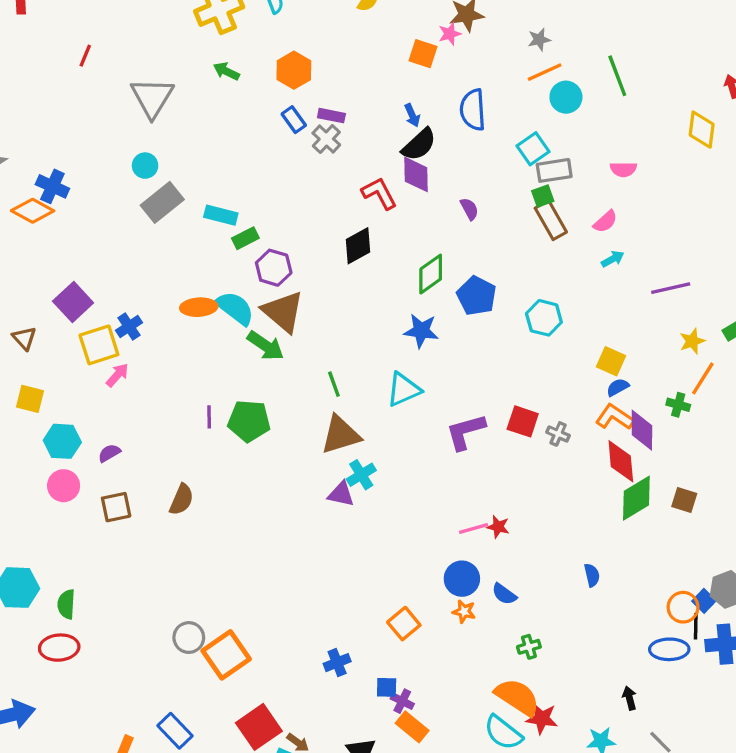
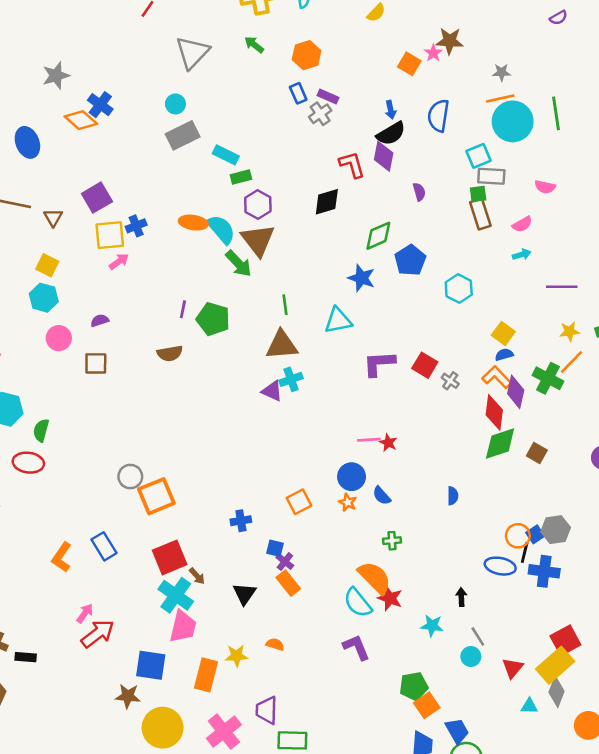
pink star: (450, 34) -> (433, 53), turned -30
cyan circle: (566, 97) -> (513, 121), size x1.6
green cross: (678, 405) -> (548, 378), size x1.6
cyan hexagon: (62, 441) -> (44, 298), moved
brown semicircle: (181, 500) -> (170, 353), moved, turned 45

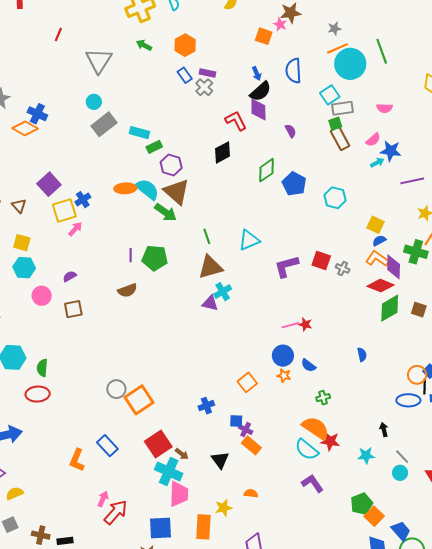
blue star: (361, 278) -> (391, 151), moved
red diamond: (494, 412) -> (381, 286), turned -64

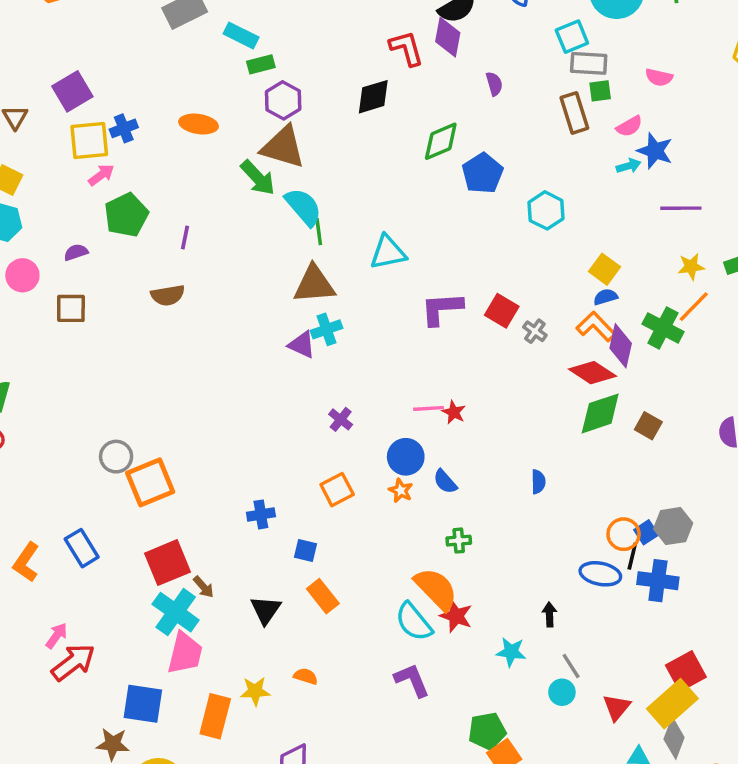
green square: (335, 124) -> (600, 91), moved
cyan semicircle: (147, 189) -> (303, 207), moved
brown triangle: (177, 192) -> (283, 147), turned -36
green pentagon: (155, 258) -> (126, 215), moved, turned 30
purple cross: (246, 430) -> (341, 419), moved

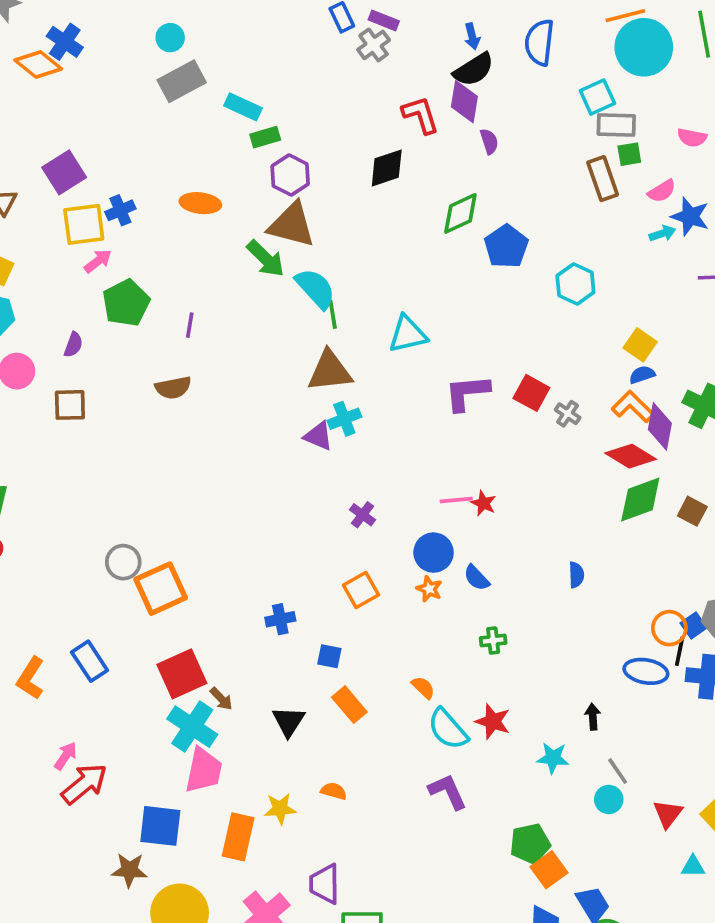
purple semicircle: (494, 84) -> (489, 141), moved
purple semicircle: (76, 252) -> (73, 345), turned 130
orange semicircle: (436, 589) -> (423, 687), moved, size x0.5

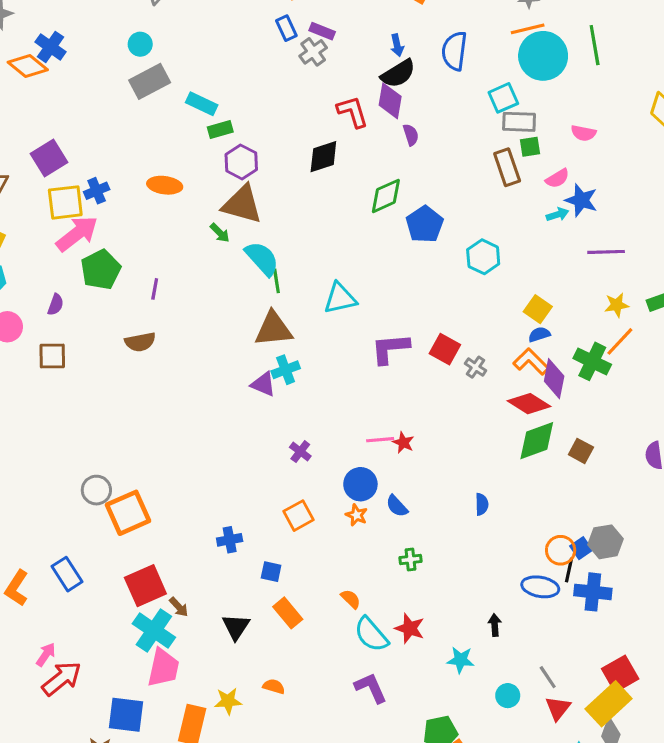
green arrow: (266, 259) -> (220, 233), size x0.6
pink arrow: (98, 261) -> (77, 234), size x1.8
gray line: (618, 771) -> (548, 677), moved

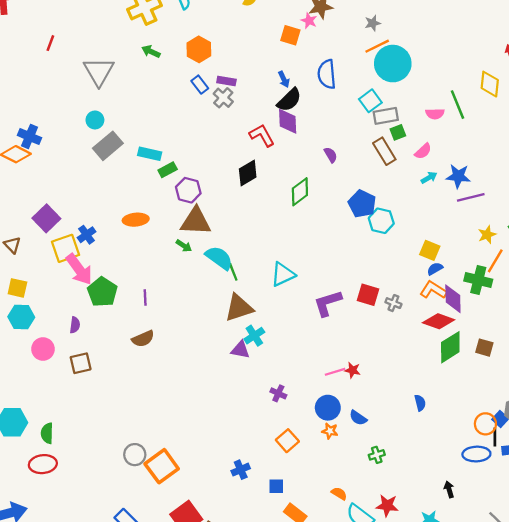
green line: (595, 45) -> (458, 105), moved
purple semicircle: (411, 135) -> (331, 155), moved
blue star: (581, 200) -> (458, 176), moved
blue pentagon: (425, 224) -> (362, 204), moved
pink arrow: (77, 234) -> (79, 269), turned 104

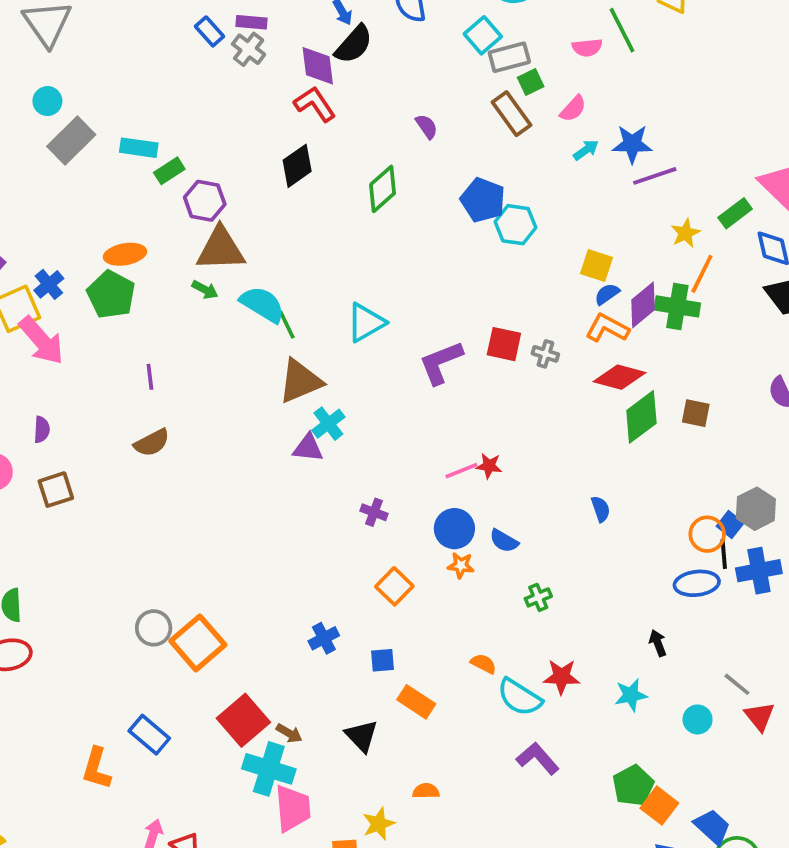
purple diamond: (288, 121) -> (318, 66), moved
green pentagon: (102, 292) -> (111, 294), moved
purple diamond: (453, 299) -> (643, 305), moved, turned 56

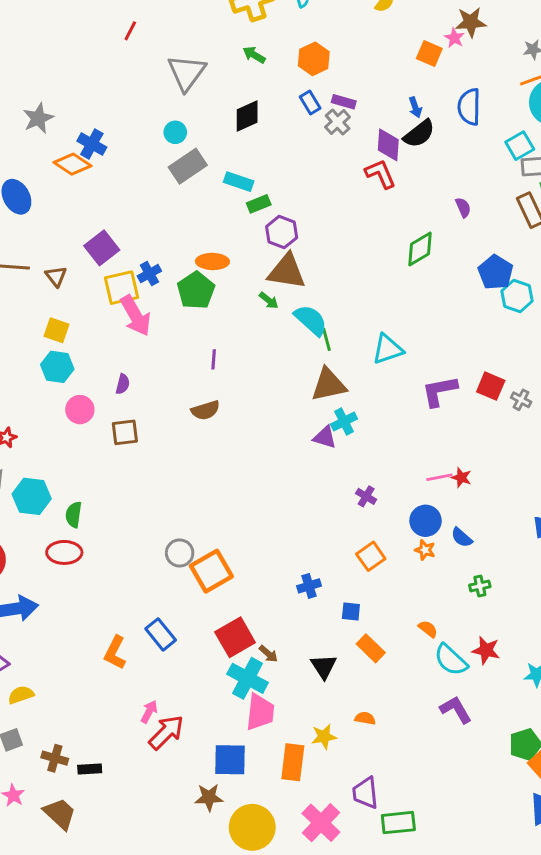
black diamond: (297, 166) -> (247, 116), moved

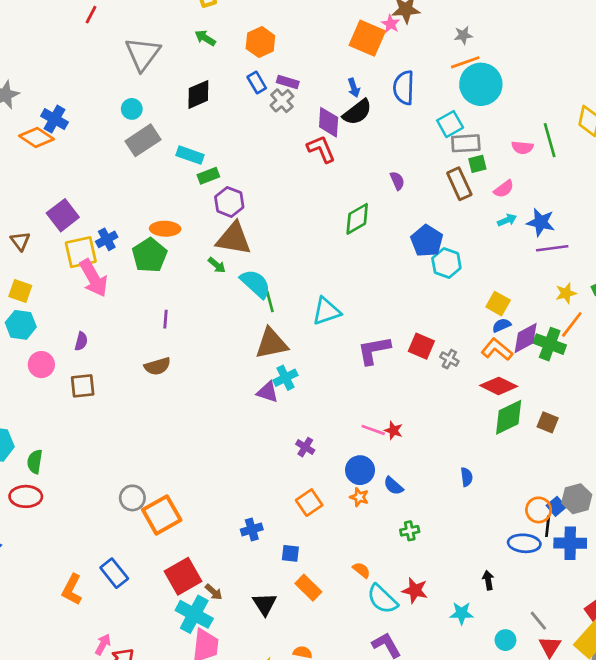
orange square: (429, 54) -> (367, 38), size x1.5
pink line: (439, 477) -> (373, 430), turned 30

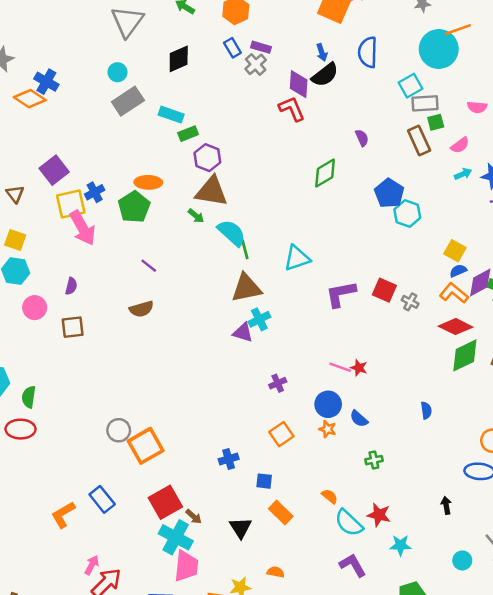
orange line: (465, 62) -> (458, 30), moved
purple line: (165, 319) -> (149, 266), turned -56
purple cross: (305, 447) -> (278, 383), turned 35
orange L-shape: (72, 590) -> (63, 515), turned 32
cyan star: (462, 613) -> (400, 545), moved

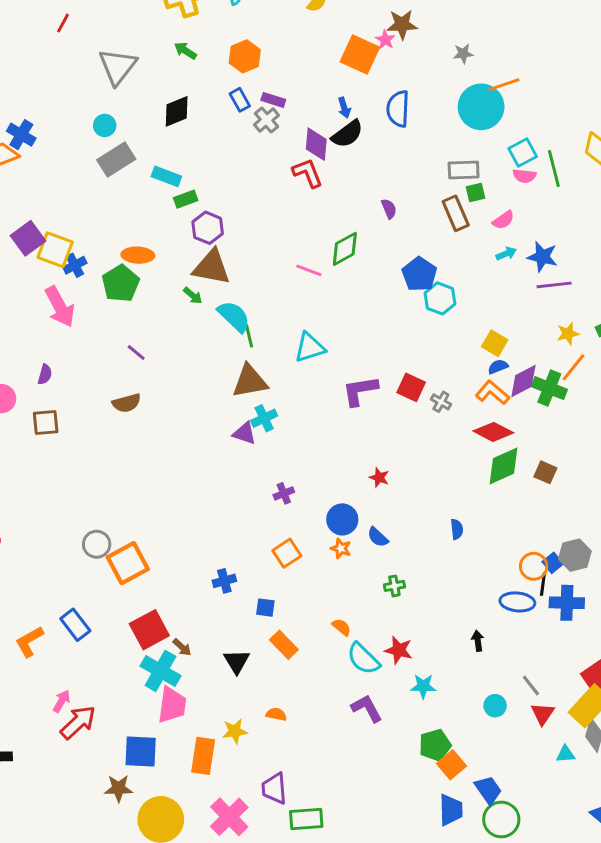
cyan square: (410, 86) -> (523, 152), moved
yellow square: (71, 204) -> (55, 250), moved, turned 32
pink line: (340, 367) -> (309, 270), moved

